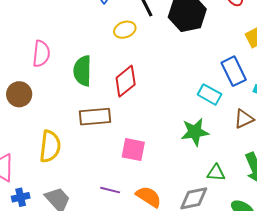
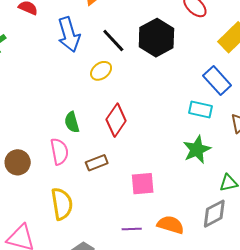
pink semicircle: (41, 54) -> (59, 152), moved
green semicircle: (82, 71) -> (72, 122), size x0.7
brown rectangle: (95, 117) -> (97, 163), size x0.7

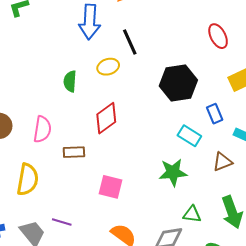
black hexagon: (156, 38) -> (178, 83), moved
blue rectangle: (217, 80) -> (215, 114), size x0.7
green semicircle: (72, 122) -> (70, 81), moved
purple line: (132, 229) -> (62, 222), moved

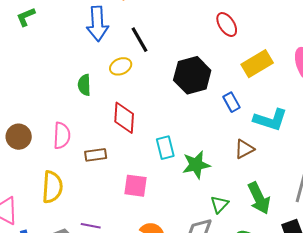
red diamond: (106, 118) -> (124, 118), turned -44
cyan rectangle: (189, 136) -> (165, 148), moved, turned 50
green triangle: (192, 214) -> (219, 204), turned -48

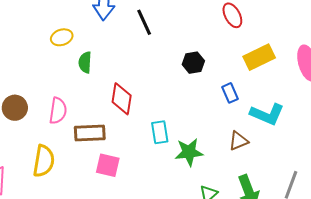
yellow ellipse: (121, 66) -> (62, 37), moved
black hexagon: (192, 75) -> (193, 63), size x0.6
brown rectangle: (96, 155) -> (90, 133), size x1.4
pink square: (136, 186) -> (108, 165), moved

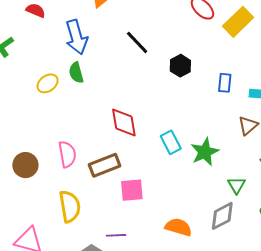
black line: (144, 22) -> (137, 42), moved
yellow rectangle: (259, 57) -> (238, 22), moved
green semicircle: (85, 62) -> (76, 73), moved
blue rectangle: (230, 93) -> (225, 83), turned 48

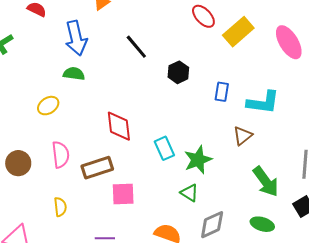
green semicircle: (76, 73) -> (74, 74), turned 110
yellow ellipse: (48, 83) -> (48, 106), moved
green triangle: (236, 185) -> (189, 193), moved, turned -30
yellow semicircle: (70, 206) -> (60, 207), size x0.6

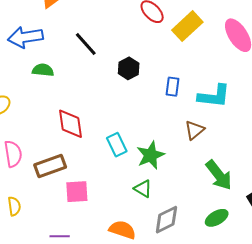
blue arrow: (76, 38) -> (25, 37), turned 96
green semicircle: (74, 74) -> (43, 70), moved
green ellipse: (262, 224) -> (217, 218), turned -45

